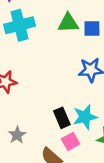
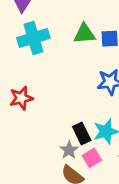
gray star: (17, 135) -> (69, 150), moved

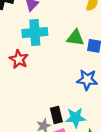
red star: (21, 98) -> (19, 59), moved, turned 30

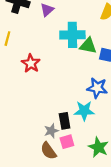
cyan cross: (35, 33) -> (72, 35), moved
cyan star: (76, 118) -> (84, 111), moved

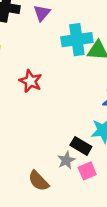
black rectangle: (65, 121) -> (81, 146), turned -42
brown semicircle: (48, 151) -> (38, 181), moved

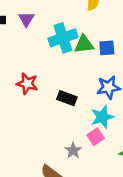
black rectangle: (81, 146) -> (67, 98), moved
pink square: (87, 171) -> (96, 137), moved

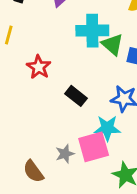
green triangle: (84, 44) -> (112, 45), turned 30
pink square: (96, 137) -> (94, 147), size x1.6

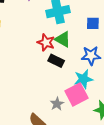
green triangle: (112, 45) -> (63, 39), moved
red star: (39, 67) -> (46, 42), moved

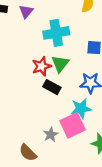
green triangle: (63, 39) -> (60, 64), turned 36
red star: (46, 42) -> (42, 66), turned 30

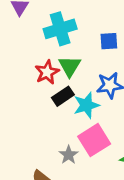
black rectangle: (52, 87) -> (63, 96), turned -56
cyan star: (81, 109) -> (86, 105), moved

